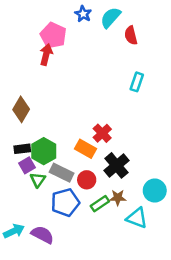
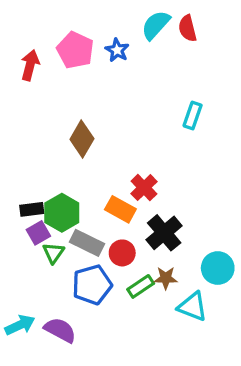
blue star: (83, 14) -> (117, 50), moved
red semicircle: (131, 35) -> (188, 28), moved
red arrow: (46, 54) -> (30, 65), moved
brown diamond: (21, 109) -> (82, 139), moved

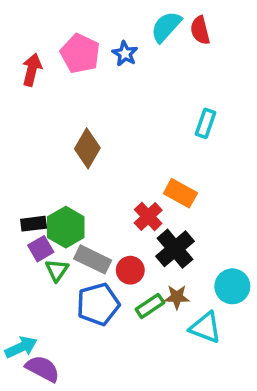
red cross: (144, 188) -> (148, 216), moved
orange rectangle: (120, 209) -> (180, 193), moved
purple semicircle: (60, 330) -> (43, 369), moved

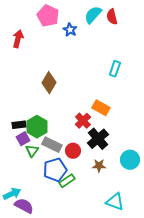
pink pentagon: (80, 54) -> (48, 16), moved
green rectangle: (150, 306) -> (67, 181), moved
cyan triangle: (205, 327) -> (115, 202), moved

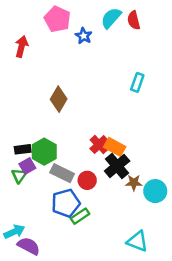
orange rectangle: (101, 108) -> (115, 147), moved
green triangle: (32, 151) -> (19, 176), moved
brown star: (99, 166) -> (134, 183), moved

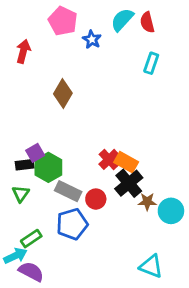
cyan rectangle: (137, 82) -> (151, 63), moved
brown diamond: (59, 99) -> (63, 94), moved
purple square: (27, 166) -> (35, 153), moved
green rectangle: (80, 216) -> (31, 239), moved

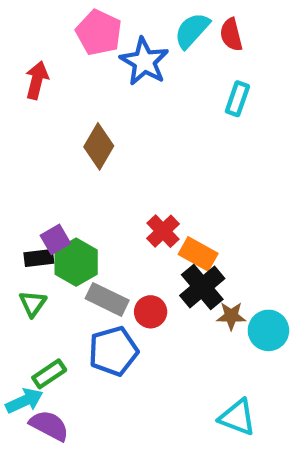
blue star: (92, 39) -> (144, 62), size x1.6
red cross: (109, 159) -> (163, 231), moved

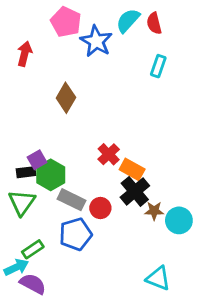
green triangle: (33, 304) -> (22, 202), size x1.5

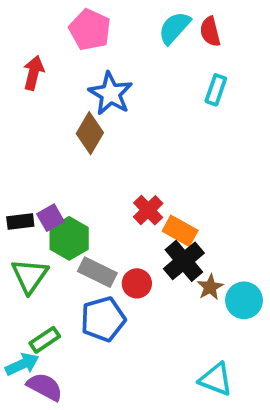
blue star: (96, 41) -> (111, 94), moved
black rectangle: (26, 172) -> (20, 221), moved
brown star: (154, 211) -> (210, 287), turned -30

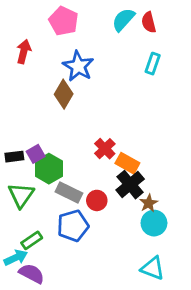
cyan circle: (244, 300) -> (154, 223), moved

